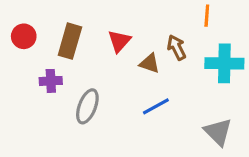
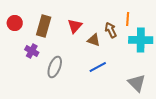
orange line: (207, 16) -> (128, 19), moved
purple cross: (51, 81) -> (32, 51), turned 32

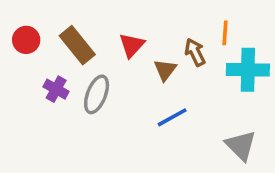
brown rectangle: (44, 26) -> (77, 45), turned -55
brown triangle: (94, 40) -> (165, 70), turned 48
gray ellipse: (55, 67) -> (97, 94), moved

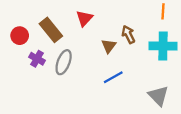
orange line: (225, 33) -> (163, 11), moved
red circle: (26, 40) -> (20, 36), moved
red triangle: (132, 45) -> (84, 18), moved

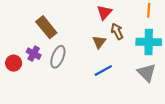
red triangle: (84, 18) -> (104, 12), moved
red circle: (20, 36) -> (14, 63), moved
gray triangle: (158, 96) -> (147, 73), moved

